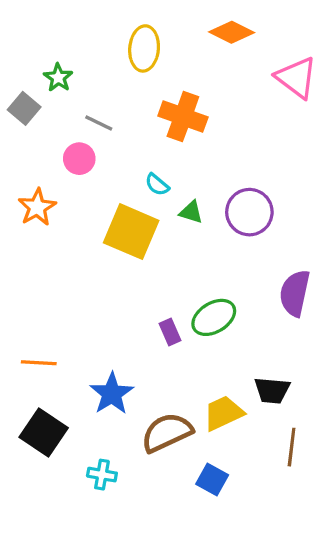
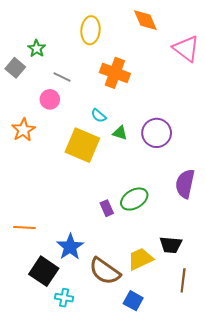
orange diamond: (232, 32) -> (145, 20), turned 40
black square: (44, 432) -> (44, 271), moved
brown semicircle: (167, 432) -> (105, 271), turned -120

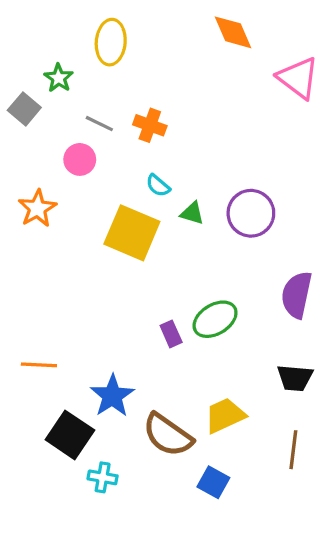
yellow ellipse: (90, 30) -> (111, 42), moved
orange cross: (115, 73) -> (150, 125), moved, size x0.7
black trapezoid: (171, 245) -> (295, 378), moved

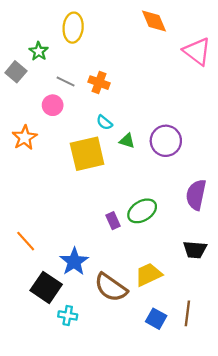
yellow square: (132, 233) -> (87, 154), turned -36
orange line: (39, 365) -> (26, 241), turned 45
brown line: (293, 450) -> (187, 313), moved
blue square: (213, 482) -> (156, 319), moved

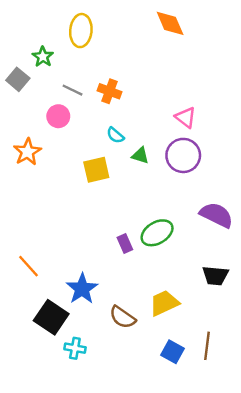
pink triangle: (197, 51) -> (186, 117), moved, size x0.7
yellow square: (87, 154) -> (96, 170), size x0.7
purple semicircle: (196, 195) -> (217, 215), turned 104
brown semicircle: (111, 287) -> (123, 317), size x0.7

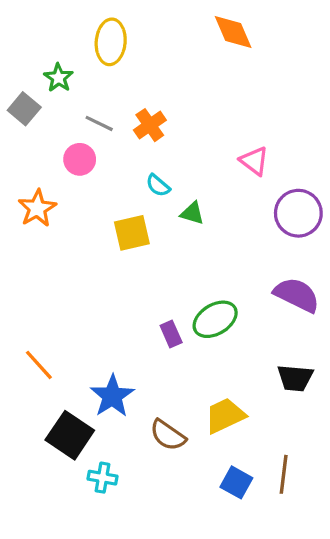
orange cross: (109, 91) -> (150, 125), turned 35
purple circle: (183, 155) -> (298, 213), moved

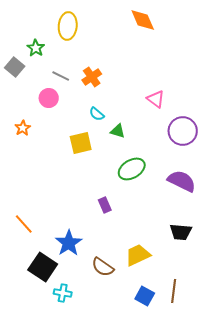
orange star: (37, 208) -> (23, 128), size x0.7
green ellipse: (215, 319) -> (132, 169), moved

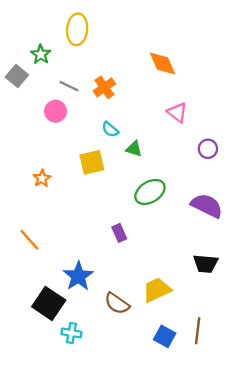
orange diamond: (143, 20) -> (162, 63), moved
orange star: (23, 128) -> (42, 178), moved
purple circle: (183, 131) -> (208, 149), size x0.6
orange line: (24, 224) -> (29, 240), moved

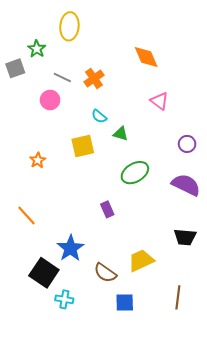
gray square: (17, 76) -> (15, 68), turned 30
purple circle: (208, 149) -> (187, 144), moved
blue square: (165, 336) -> (125, 302), moved, turned -30

